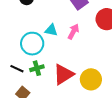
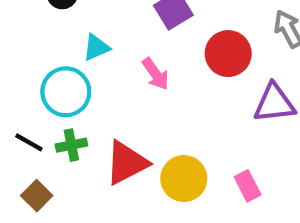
cyan triangle: (51, 30) -> (96, 47), moved, turned -40
pink arrow: (73, 32) -> (155, 74), turned 112

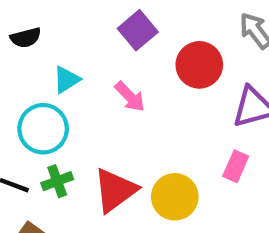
pink rectangle: (248, 186) -> (236, 166), moved, turned 60

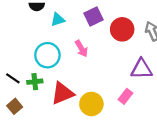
red circle: (199, 65) -> (122, 29), moved
cyan triangle: (67, 80) -> (58, 20), moved
cyan circle: (43, 129) -> (47, 55), moved

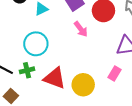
pink arrow: (81, 49) -> (81, 29), moved
red triangle: (62, 93) -> (55, 78), turned 50

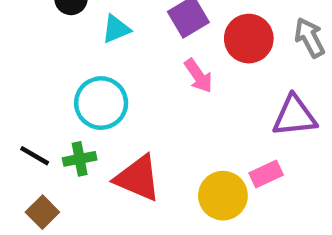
pink rectangle: (114, 73) -> (266, 174), turned 32
yellow circle: (83, 85) -> (223, 196), moved

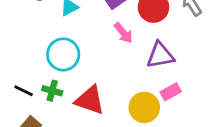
purple triangle: (294, 116) -> (160, 55), moved
green cross: (80, 159) -> (52, 91), turned 30

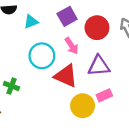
cyan circle: (63, 54) -> (42, 56), moved
red triangle: (90, 100) -> (66, 76), moved

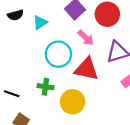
green cross: (11, 86) -> (45, 87), moved
yellow circle: (83, 106) -> (73, 102), moved

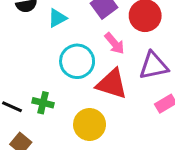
green cross: (45, 87) -> (43, 103), moved

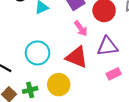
cyan circle: (77, 61) -> (38, 53), moved
green cross: (43, 103) -> (30, 90), moved, turned -32

